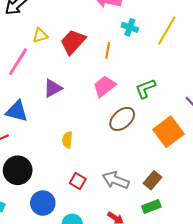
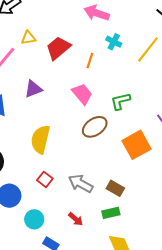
pink trapezoid: (104, 86) -> (82, 94), turned 80
yellow semicircle: (67, 140) -> (40, 139), size x1.8
brown rectangle: (152, 180) -> (115, 188), turned 72

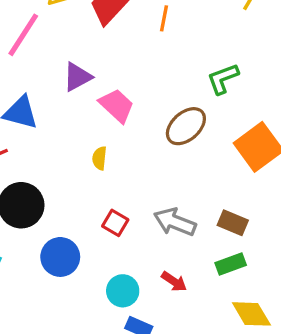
pink trapezoid: (82, 94) -> (117, 105), moved
yellow semicircle: (40, 139) -> (99, 158), size x0.5
cyan circle: (34, 219) -> (123, 291), moved

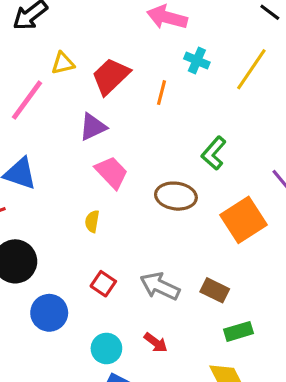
purple triangle: (77, 77) -> (93, 127), moved
green L-shape: (223, 79) -> (214, 153), turned -32
brown ellipse: (186, 126) -> (176, 196), turned 45
green rectangle: (231, 264) -> (238, 331), moved

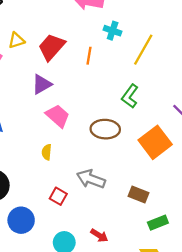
yellow line: (251, 69) -> (143, 50), moved
gray arrow: (160, 286) -> (91, 179), moved

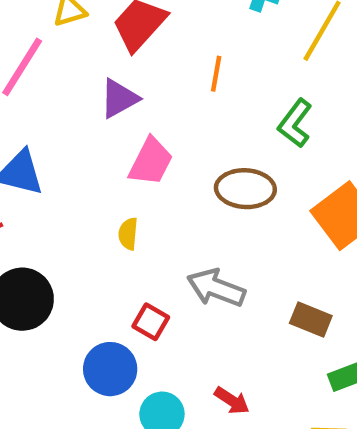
orange line: (89, 56) -> (216, 74), moved
pink trapezoid: (58, 116) -> (151, 162), turned 75
blue circle: (21, 220) -> (110, 369), moved

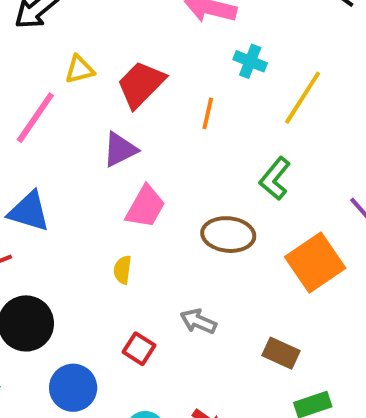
orange line: (216, 74) -> (208, 113), moved
gray arrow: (216, 288) -> (198, 321), size x0.7
blue circle: (110, 369) -> (73, 388), moved

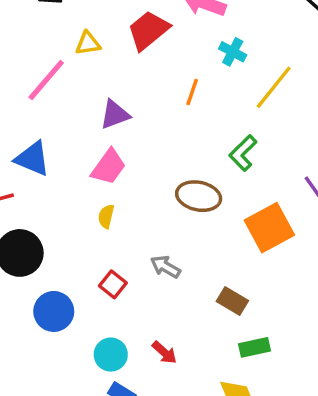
red trapezoid: (141, 84) -> (148, 30), moved
pink trapezoid: (145, 207) -> (109, 167), moved

